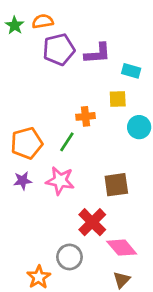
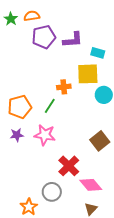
yellow square: (118, 99) -> (88, 74), size x1.6
brown square: (116, 185) -> (100, 141), moved, turned -30

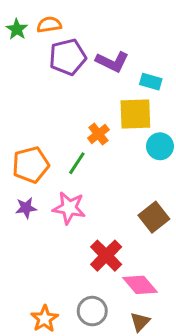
purple L-shape: (73, 40) -> (112, 62), turned 30
orange cross: (64, 87) -> (98, 134), turned -32
gray circle: (52, 192) -> (92, 311), moved

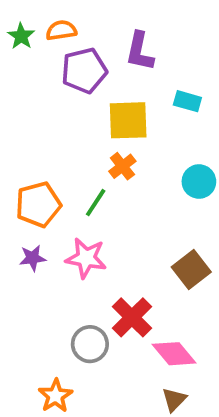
purple L-shape: (112, 62) -> (140, 51), moved, turned 76
yellow square: (135, 114) -> (128, 120), moved
gray circle: (92, 311) -> (90, 344), moved

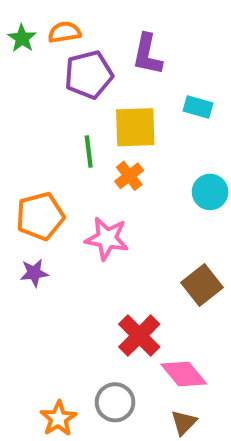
green line: (96, 203) -> (89, 152), moved, turned -40
pink star: (86, 258) -> (107, 238), moved
gray circle: (90, 344) -> (115, 402), moved

